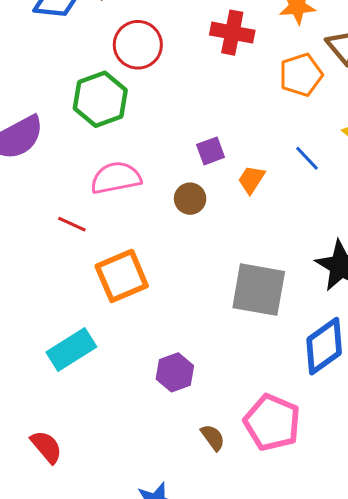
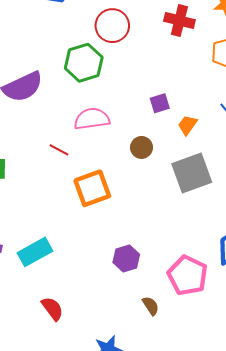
brown circle: (190, 199) -> (141, 147), moved
gray square: (259, 290) -> (192, 173), moved, turned -33
cyan rectangle: (71, 350) -> (35, 252), moved
pink pentagon: (272, 422) -> (188, 275), moved
red semicircle: (46, 447) -> (52, 309), moved

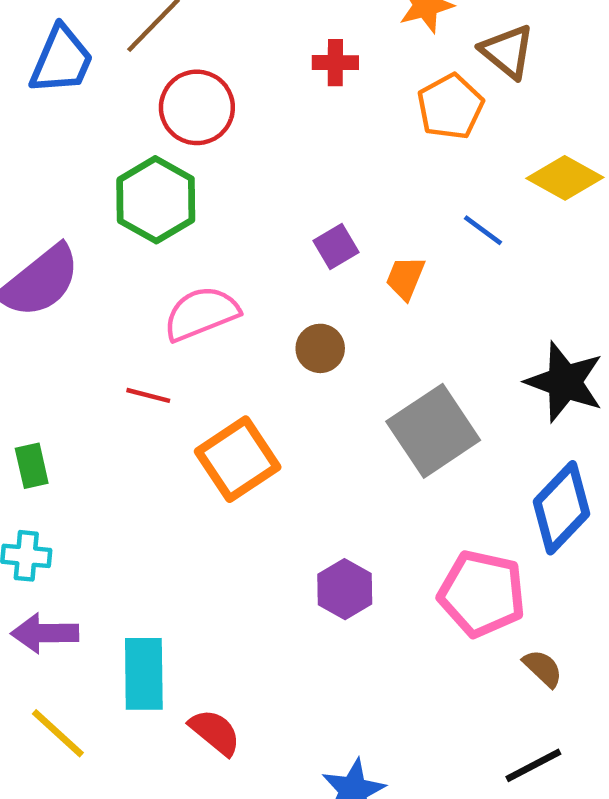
red cross: (179, 20) -> (335, 63), size x0.7
gray square: (192, 173) -> (433, 431), moved
cyan rectangle: (35, 252) -> (144, 674), moved, turned -48
brown semicircle: (151, 306) -> (543, 668), moved

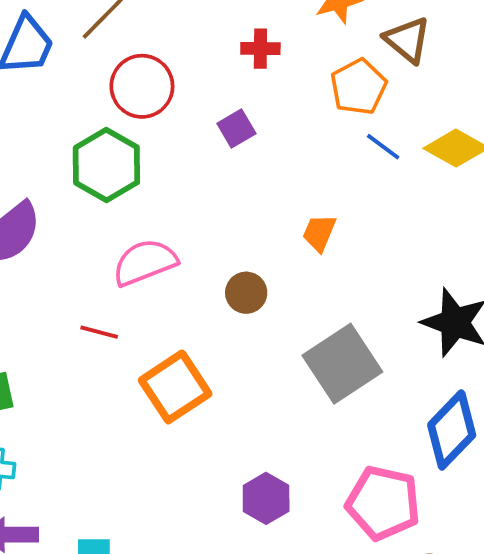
blue line: (483, 230) -> (383, 147), moved
purple square: (336, 246) -> (236, 129), moved

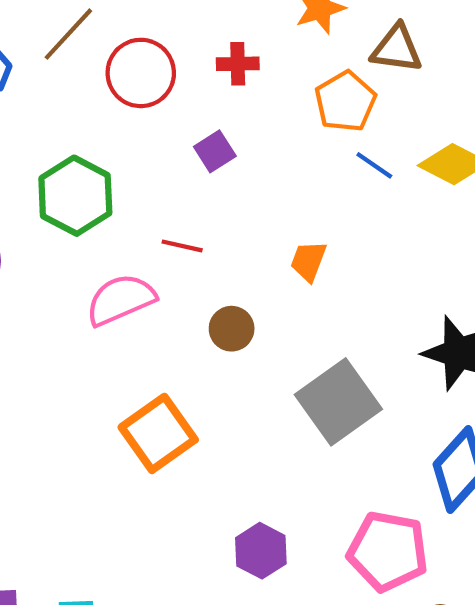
brown triangle: (407, 40) -> (397, 49), turned -30
red circle: (142, 86) -> (141, 73), moved
red line: (99, 332) -> (182, 246), moved

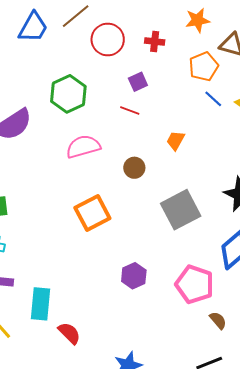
red line: (182, 246) -> (130, 110), moved

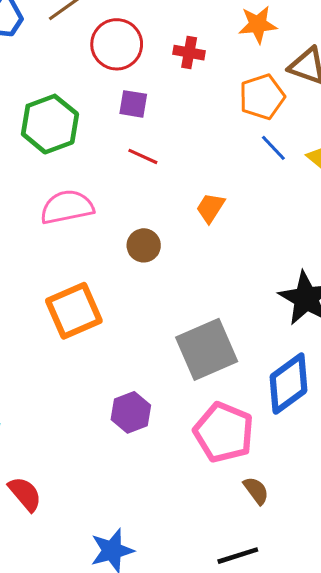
purple square: (138, 82) -> (133, 104), moved, turned 30
gray square: (181, 210) -> (207, 349), moved

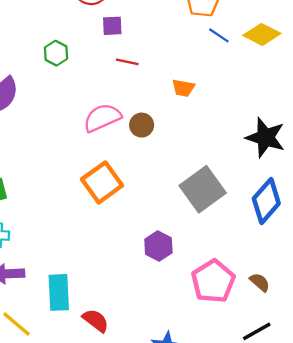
green hexagon: (50, 124) -> (56, 53), size x0.6
pink semicircle: (67, 207) -> (102, 118), moved
orange trapezoid: (210, 208) -> (183, 88), turned -100
pink pentagon: (224, 432) -> (213, 281), moved, turned 30

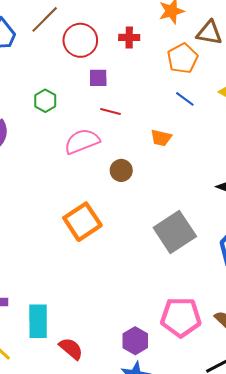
blue line: (219, 35) -> (185, 99), moved
pink semicircle: (102, 118) -> (82, 141), moved
purple hexagon: (158, 246) -> (135, 341), moved
pink pentagon: (213, 281) -> (181, 317), turned 30

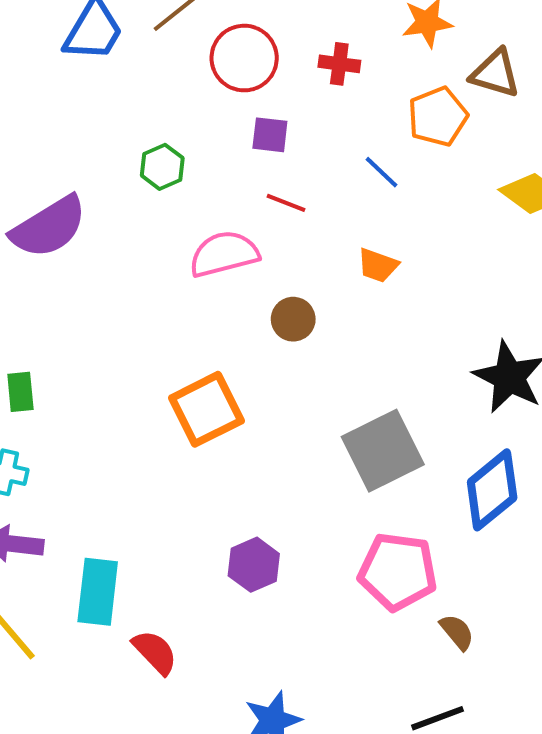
blue line: (185, 99) -> (381, 172), moved
pink pentagon: (181, 317) -> (398, 571), moved
purple hexagon: (135, 341) -> (254, 565), moved

